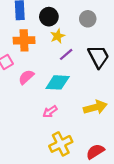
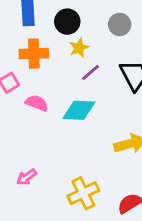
pink semicircle: (26, 77) -> (37, 103), turned 63
pink arrow: (50, 112) -> (27, 177), moved

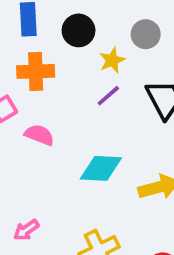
yellow star: (79, 48) -> (112, 60), moved
cyan diamond: (79, 110) -> (101, 168), moved

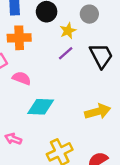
cyan diamond: (101, 168) -> (41, 107), moved
pink arrow: (26, 230) -> (13, 139), turned 56

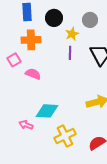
purple line: (66, 53) -> (70, 53), turned -48
cyan diamond: (41, 107) -> (47, 111), moved

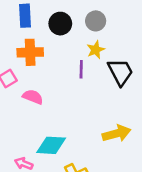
gray circle: (90, 20) -> (96, 21), moved
yellow star: (72, 34) -> (96, 50), moved

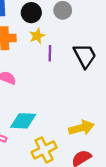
yellow star: (96, 50) -> (37, 36), moved
yellow arrow: (117, 133) -> (81, 128), moved

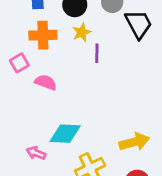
black trapezoid: (85, 56) -> (139, 24), moved

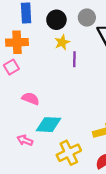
orange cross: (43, 35) -> (17, 42), moved
pink semicircle: (46, 82) -> (31, 99), moved

